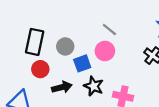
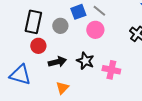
blue square: (82, 63) -> (78, 12), moved

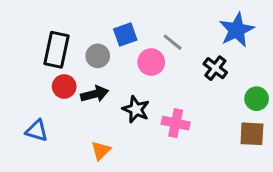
gray line: (99, 11) -> (173, 42), moved
black arrow: (57, 62) -> (95, 94), moved
blue triangle: (20, 75) -> (37, 131), size x0.7

